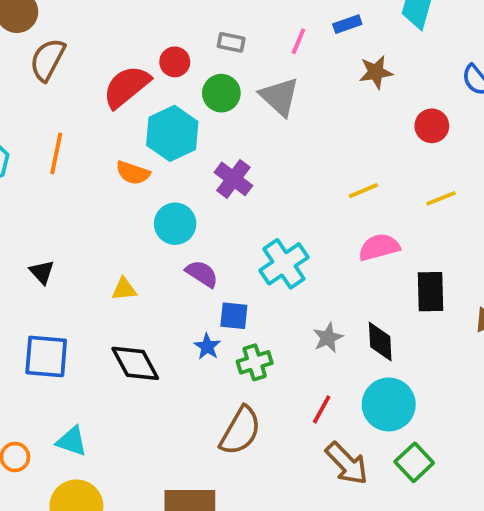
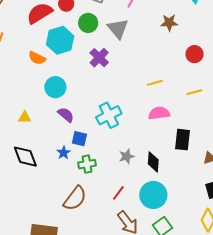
purple cross: (233, 179) -> (99, 58), moved

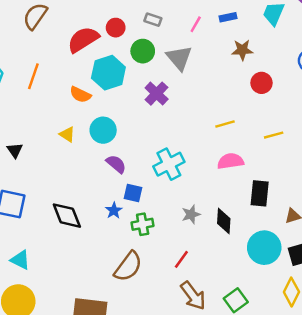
red circle: (195, 54) -> (261, 83), moved
yellow triangle: (25, 117) -> (67, 134), moved, turned 32
cyan circle: (153, 195) -> (264, 248), moved

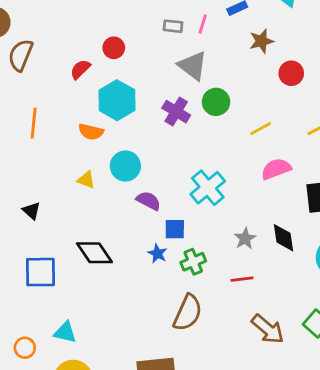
gray rectangle: (153, 20) -> (173, 26), moved
red semicircle: (83, 39) -> (80, 69), size x0.6
green circle: (143, 51) -> (216, 102), moved
black diamond: (67, 216) -> (94, 253), moved
red line: (181, 259) -> (242, 279), moved, turned 60

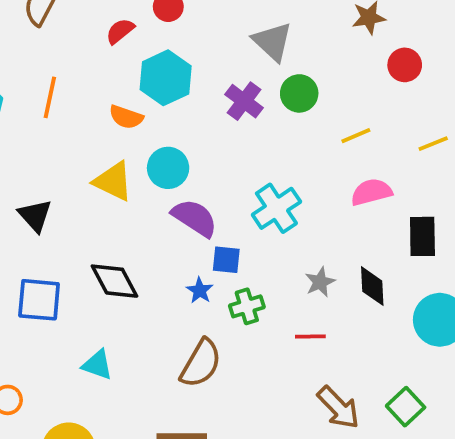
yellow triangle: (86, 180) -> (113, 181), size x1.6
purple semicircle: (148, 201) -> (195, 218), size x1.4
black triangle: (31, 211) -> (35, 216), size x1.4
brown semicircle: (188, 313) -> (201, 363), moved
cyan triangle: (65, 332) -> (97, 365), moved

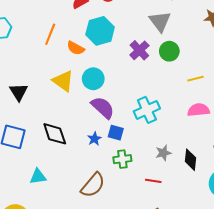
orange line: (50, 97) -> (50, 34), moved
blue star: (200, 290) -> (94, 139), moved
cyan triangle: (97, 365) -> (38, 177), turned -36

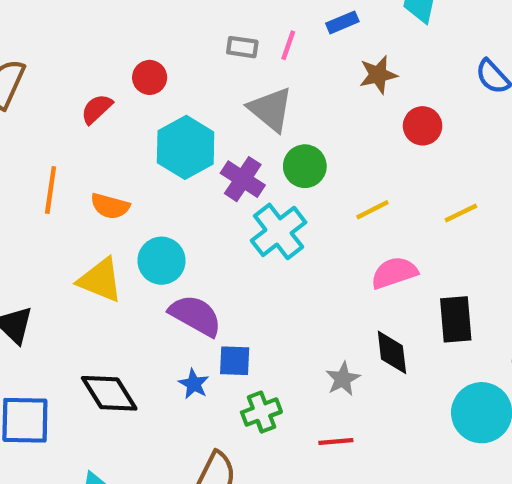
cyan hexagon: (100, 31) -> (186, 147), moved
cyan cross: (147, 110) -> (279, 231), moved
black diamond: (190, 160) -> (392, 352), moved

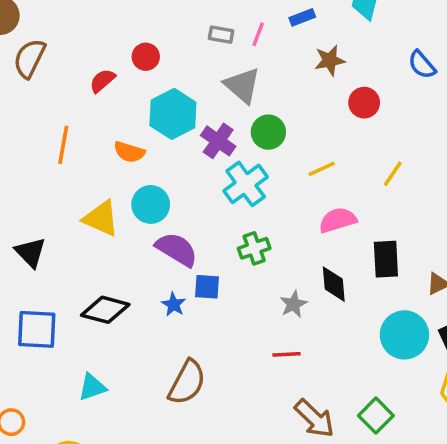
orange semicircle: (110, 206) -> (129, 152), moved
yellow line: (461, 213) -> (393, 174), turned -32
black diamond: (109, 393) -> (105, 310), turned -45
green cross: (261, 412) -> (254, 248), moved

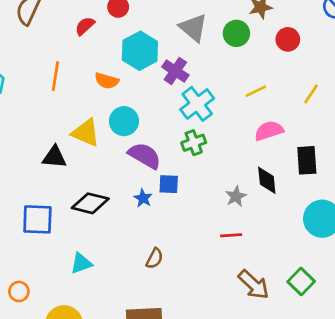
green circle: (268, 132) -> (236, 33), moved
green cross: (254, 248) -> (194, 143), moved
black triangle: (30, 252) -> (54, 157), moved, turned -40
brown semicircle: (187, 382) -> (155, 258), size x0.6

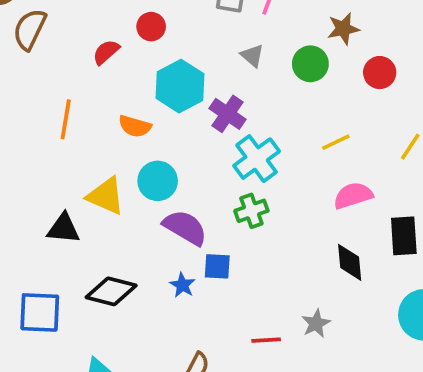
gray triangle: (193, 28) -> (252, 56), size x0.6
gray star: (236, 196) -> (316, 323), moved
red line: (231, 235) -> (266, 340), moved

